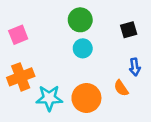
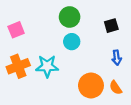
orange semicircle: (121, 88) -> (116, 88), moved
cyan star: (49, 98) -> (47, 66), moved
orange circle: (86, 98) -> (91, 85), moved

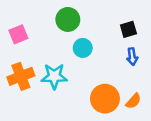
green circle: (70, 17) -> (68, 19), moved
blue arrow: (117, 58) -> (132, 57), moved
orange semicircle: (116, 88) -> (133, 101), turned -104

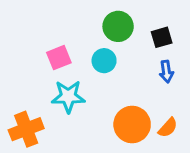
green circle: (68, 19) -> (118, 26), moved
pink square: (18, 34) -> (59, 58), moved
orange cross: (21, 76) -> (26, 129), moved

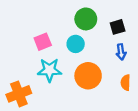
orange circle: (132, 124) -> (88, 76), moved
orange semicircle: (168, 128) -> (126, 83), moved, turned 140

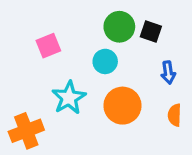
black square: (118, 27) -> (151, 31), moved, turned 35
pink square: (43, 42) -> (48, 46), moved
cyan star: (49, 70) -> (69, 98), turned -30

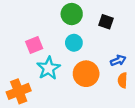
green circle: (119, 27) -> (72, 14), moved
pink square: (48, 46) -> (34, 45), moved
blue arrow: (168, 72) -> (118, 60), moved, turned -104

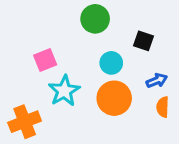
black square: (106, 22) -> (144, 41), moved
cyan circle: (74, 43) -> (111, 63), moved

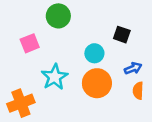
green circle: (95, 19) -> (58, 16), moved
pink square: (45, 60) -> (30, 43), moved

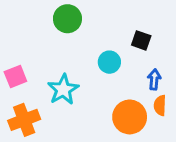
pink square: (30, 43) -> (15, 77), moved
blue arrow: (133, 68) -> (154, 79), turned -63
orange circle: (97, 83) -> (130, 117), moved

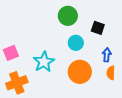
green circle: (67, 19) -> (68, 16), moved
orange circle: (130, 117) -> (80, 72), moved

